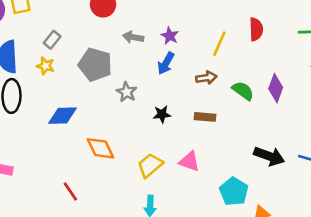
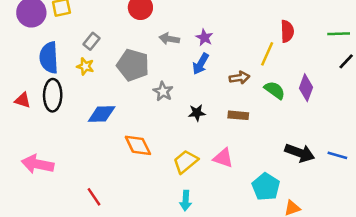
yellow line: (219, 44) -> (267, 54), moved
red line: (70, 191) -> (94, 197), moved

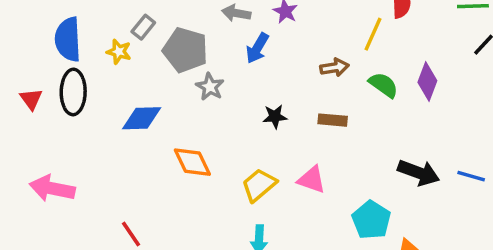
gray rectangle: (92, 41) -> (143, 27), moved
blue arrow: (201, 64) -> (257, 48), moved
gray star: (163, 91) -> (210, 87), moved
red triangle: (23, 100) -> (31, 99), turned 36

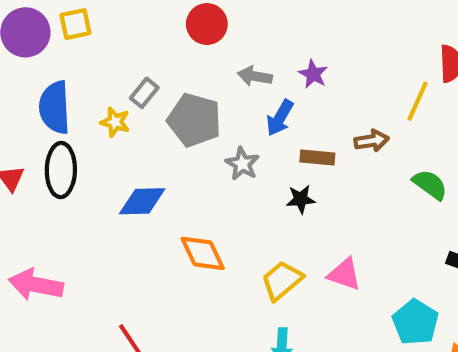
green semicircle: (384, 85) -> (430, 185), moved
gray star: (210, 87) -> (242, 164), moved
brown rectangle: (333, 120) -> (317, 157), moved

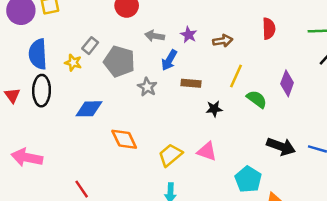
yellow line: (417, 101) -> (236, 76), moved
brown arrow: (372, 141) -> (223, 41), moved
black star: (301, 199) -> (214, 109), moved

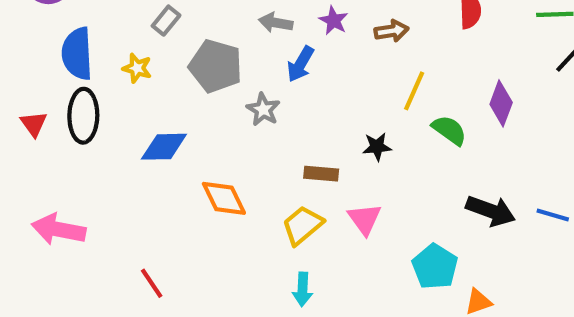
gray rectangle: (90, 46) -> (166, 21), moved
brown rectangle: (191, 83) -> (321, 174), moved
pink triangle: (207, 151) -> (365, 219), turned 35

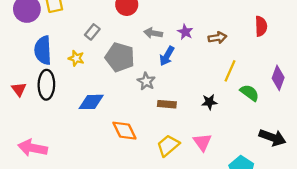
brown rectangle: (321, 174) -> (167, 104), moved

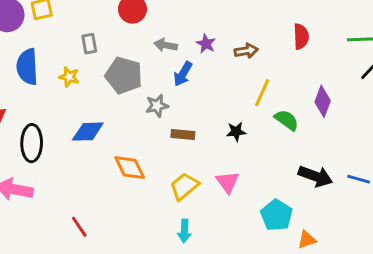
gray rectangle: (92, 32) -> (89, 44), turned -49
gray star: (146, 81) -> (157, 106), turned 30
black ellipse: (46, 85) -> (32, 143), moved

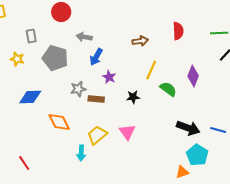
purple star: (206, 44) -> (109, 77), moved
gray star: (157, 106) -> (78, 89), moved
cyan pentagon: (277, 215) -> (197, 155), moved
cyan arrow: (184, 231) -> (81, 153), moved

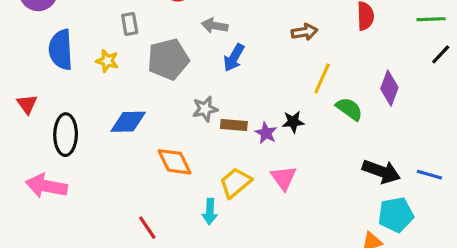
gray pentagon: (55, 58) -> (168, 59), turned -30
purple star: (109, 77) -> (266, 133), moved
cyan pentagon: (197, 155) -> (396, 215), turned 30
red line: (24, 163) -> (147, 228), moved

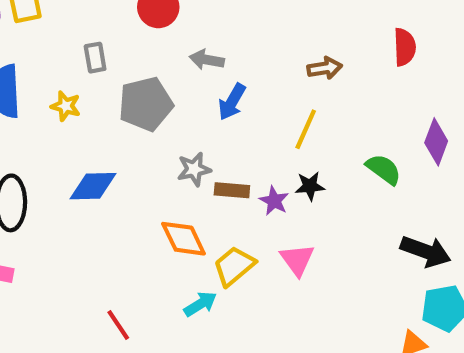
yellow line: (322, 78) -> (306, 129), moved
orange diamond: (175, 162) -> (184, 239), moved
cyan arrow: (210, 212) -> (200, 304), turned -125

